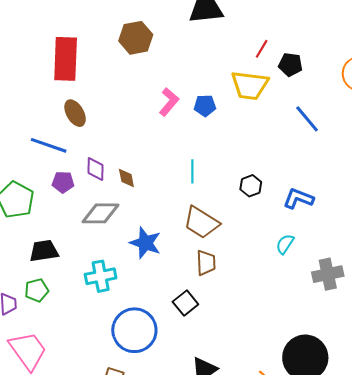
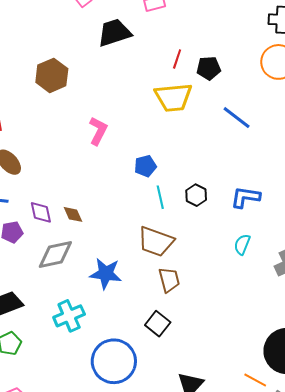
blue pentagon: (205, 106) -> (145, 166), moved
cyan line: (192, 171) -> (160, 197), moved

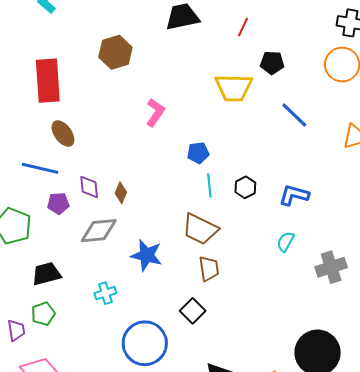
red line: (177, 59) -> (243, 27), moved
brown diamond: (73, 214) -> (121, 193), turned 40
cyan cross: (69, 316) -> (105, 293), size x0.7

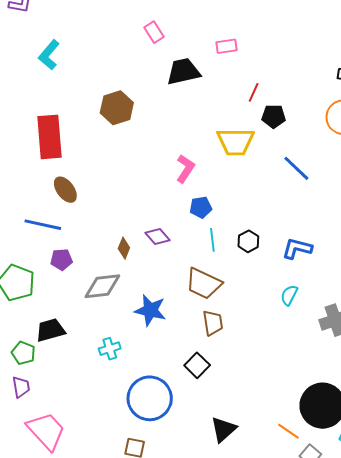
red line: (243, 27) -> (254, 92), moved
pink L-shape: (155, 112) -> (185, 169), moved
purple diamond: (89, 187) -> (157, 237), moved, turned -35
green pentagon: (43, 314) -> (23, 353), moved, turned -30

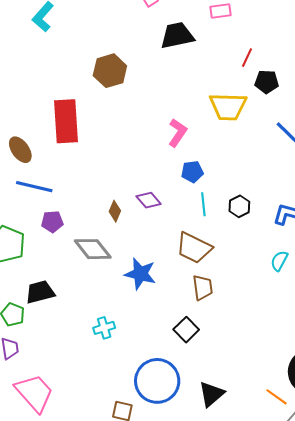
red rectangle: (50, 137) -> (66, 121), moved
brown ellipse: (65, 190) -> (20, 150), moved
gray diamond: (102, 286) -> (93, 249), turned 57
cyan cross: (110, 349) -> (104, 328), moved
blue circle: (150, 398) -> (157, 381), moved

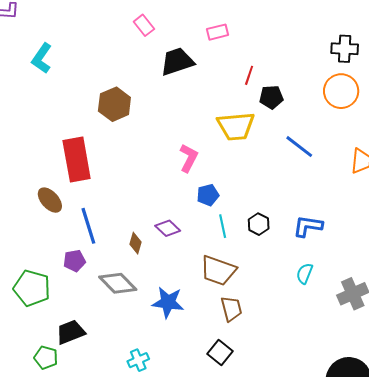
brown ellipse: (20, 150) -> (50, 200), moved
blue line: (34, 187) -> (88, 226), moved, turned 66

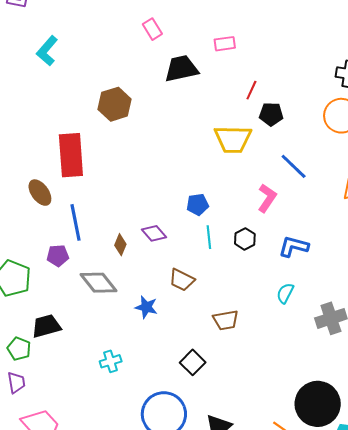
pink L-shape: (189, 158) -> (267, 198), moved
brown trapezoid: (218, 270) -> (182, 280), moved, size x0.7
blue star: (168, 302) -> (146, 307), size x0.7
brown trapezoid: (231, 309) -> (226, 320), moved, turned 88

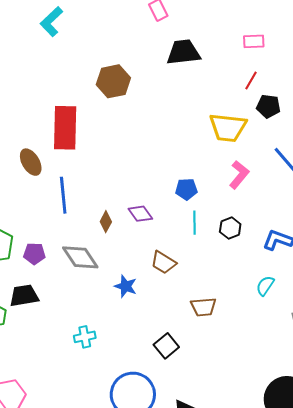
pink rectangle: (225, 44) -> (254, 41), moved
pink L-shape: (267, 198) -> (239, 175), moved
purple pentagon: (58, 256) -> (34, 254), moved

